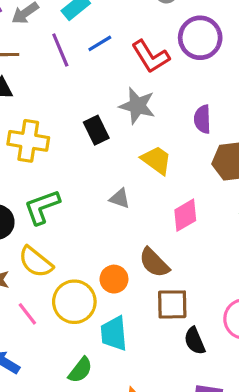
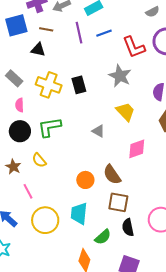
black rectangle: (96, 130) -> (79, 85), moved
yellow semicircle: (36, 262) -> (39, 160), size x0.7
yellow circle: (74, 302) -> (45, 220), moved
green semicircle: (80, 370) -> (103, 237), moved

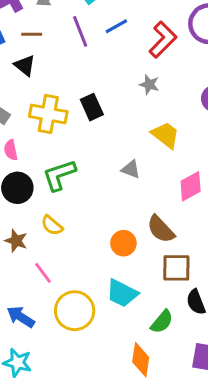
red L-shape: (134, 47) -> (163, 40), turned -105
black triangle: (38, 50) -> (25, 65), turned 35
gray star: (120, 76) -> (149, 85), size x0.6
cyan trapezoid: (79, 214) -> (122, 293), turned -60

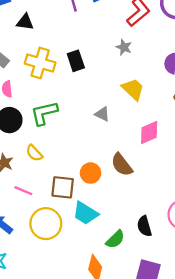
black triangle: (25, 65) -> (25, 22), turned -36
brown square: (176, 268) -> (63, 187), moved
pink line: (43, 273) -> (23, 191), turned -36

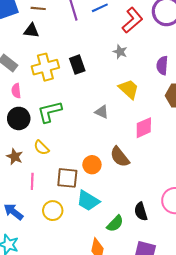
yellow cross: (40, 63) -> (45, 67), turned -30
pink line: (23, 191) -> (32, 181), turned 70
yellow circle: (46, 224) -> (53, 211), size x0.7

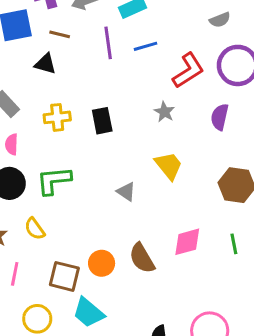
purple semicircle: (162, 65) -> (220, 117), moved
yellow cross: (45, 67) -> (57, 117), size x0.7
pink diamond: (144, 128) -> (187, 242), moved

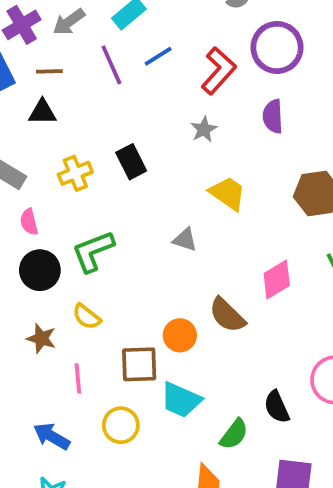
gray star: (164, 112) -> (204, 129), turned 30

